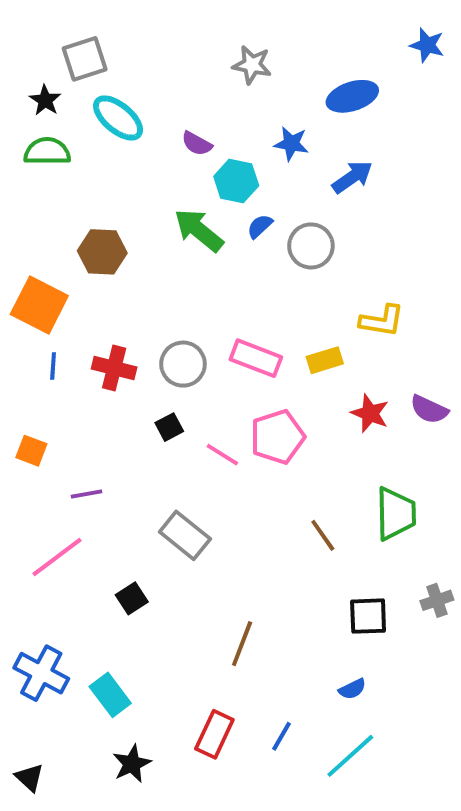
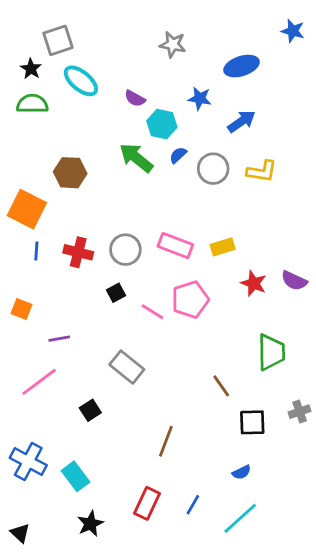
yellow L-shape: (382, 321) -> (262, 171), moved
brown line: (323, 535) -> (221, 386), moved

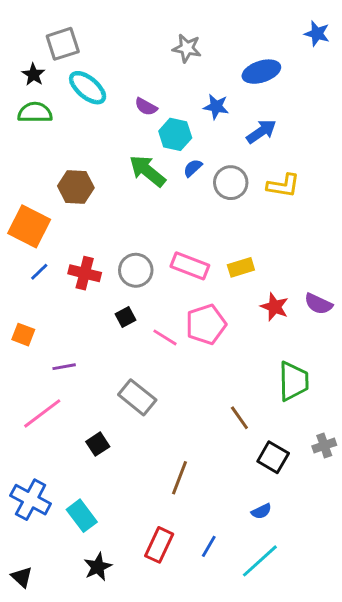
blue line: (36, 251) -> (39, 272), turned 42
black square: (252, 422) -> (273, 457), turned 32

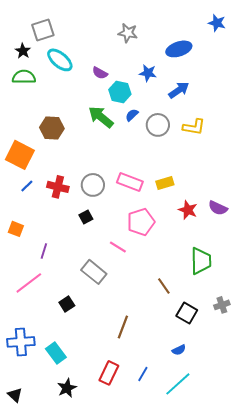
pink line: (165, 337) -> (118, 247), moved
purple line: (64, 367) -> (44, 251), turned -63
blue cross: (31, 500) -> (21, 342), turned -32

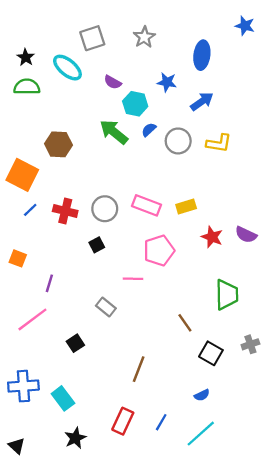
gray square: (43, 30) -> (92, 38), moved
gray star: (128, 33) -> (144, 37), turned 30
blue ellipse: (179, 49) -> (202, 55), turned -65
pink line: (118, 247) -> (133, 279), turned -30
gray rectangle: (94, 272) -> (106, 307), size x0.7

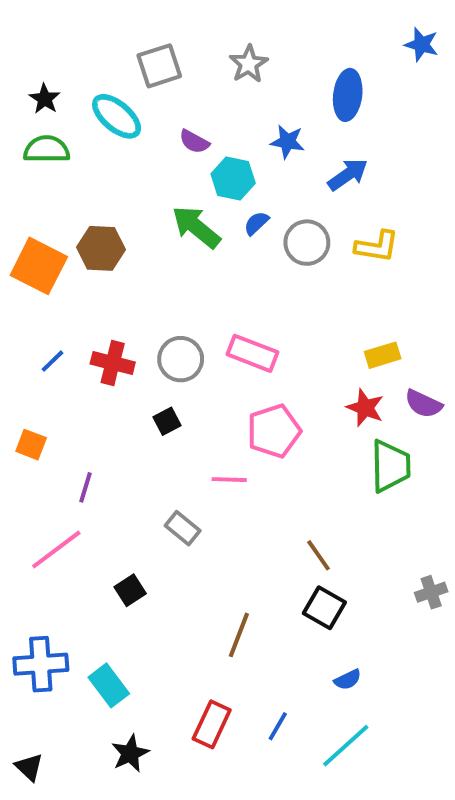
orange square: (22, 175) -> (39, 266), moved
yellow rectangle: (186, 206) -> (383, 355), moved
green trapezoid: (227, 295) -> (390, 466), moved
black square: (211, 353) -> (324, 608), moved

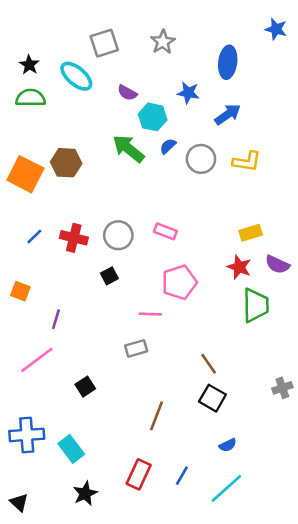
pink rectangle: (252, 353) -> (165, 231), size x0.7
gray rectangle: (183, 528) -> (136, 348), moved, turned -55

